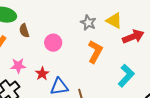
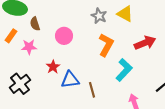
red arrow: (133, 37) -> (145, 43), moved
pink star: (18, 66) -> (29, 47), moved
cyan L-shape: (126, 76) -> (124, 70), moved

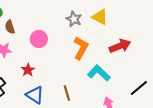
cyan L-shape: (124, 70) -> (99, 73), turned -90
blue triangle: (70, 80) -> (35, 95), moved, turned 42

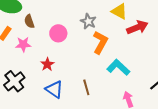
gray star: (74, 19) -> (88, 21), moved
red arrow: (120, 46) -> (137, 27), moved

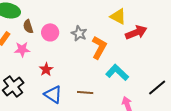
gray star: (88, 21) -> (79, 33), moved
pink circle: (58, 33) -> (50, 32), moved
brown line: (86, 87) -> (85, 92), turned -70

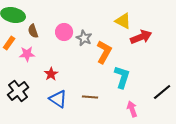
pink circle: (50, 32) -> (64, 32), moved
cyan L-shape: (117, 72) -> (122, 77), turned 65

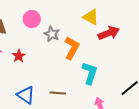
pink circle: (64, 32) -> (32, 19), moved
red star: (51, 74) -> (19, 56), moved

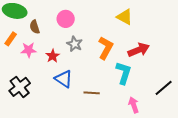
red arrow: (109, 33) -> (139, 50), moved
gray star: (52, 34) -> (75, 44), moved
blue triangle: (26, 95) -> (64, 79), moved

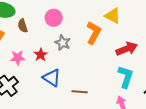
orange L-shape: (106, 48) -> (94, 33), moved
pink star: (29, 50) -> (18, 58), moved
cyan L-shape: (124, 73) -> (126, 77), moved

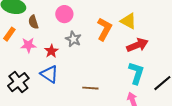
yellow triangle: (113, 16) -> (128, 21), moved
pink star: (18, 58) -> (28, 45), moved
blue triangle: (52, 78) -> (49, 74), moved

